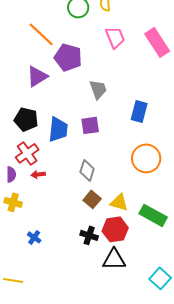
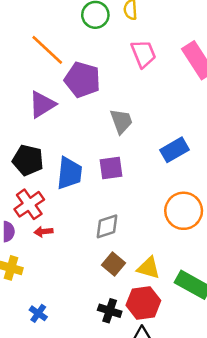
blue rectangle: (139, 111) -> (175, 150), turned 45
gray diamond: (87, 170) -> (107, 226), turned 55

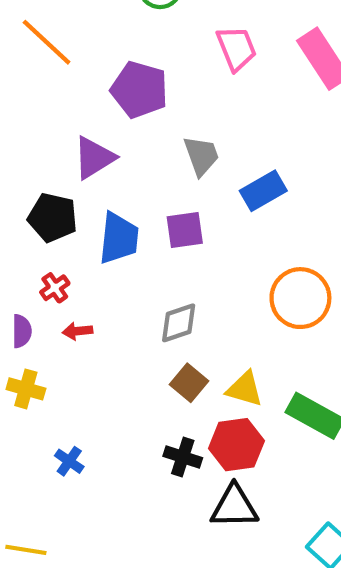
orange line: (47, 50) -> (47, 42), moved
purple triangle: (42, 104) -> (94, 158), moved
blue rectangle: (175, 150) -> (263, 191), moved
red cross: (29, 204) -> (55, 288), size x0.6

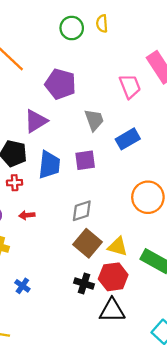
pink trapezoid: (236, 48) -> (130, 86), moved
red cross: (55, 288) -> (15, 183), moved, turned 32
brown square: (189, 383) -> (87, 243), size x1.4

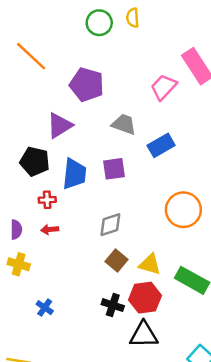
pink trapezoid: (130, 86) -> (164, 87), turned -115
gray trapezoid: (94, 120) -> (124, 124), turned -50
red cross: (15, 183) -> (47, 200), moved
brown square: (87, 243) -> (117, 261), size x0.7

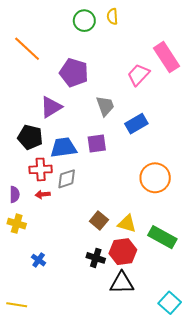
gray trapezoid: (124, 124) -> (105, 106), turned 50
blue trapezoid: (74, 174) -> (63, 148), turned -104
red cross: (47, 200) -> (41, 169), size x1.5
gray diamond: (110, 225) -> (67, 179), moved

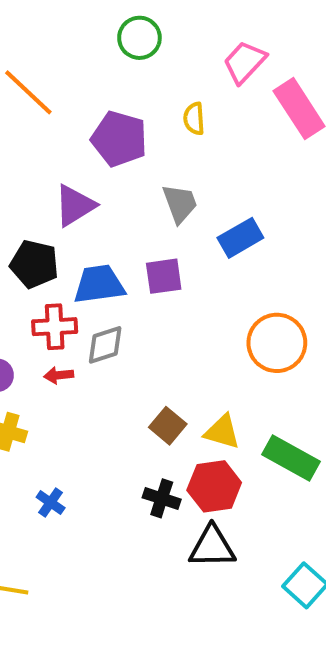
yellow semicircle: (112, 16) -> (194, 119), moved
pink trapezoid: (138, 75) -> (245, 62), moved

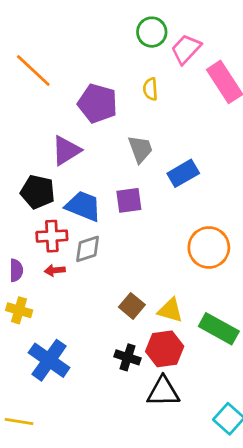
green circle: (139, 38) -> (152, 32), moved
blue trapezoid: (99, 284) -> (83, 206), turned 30
blue cross: (51, 502) -> (49, 360), size x2.0

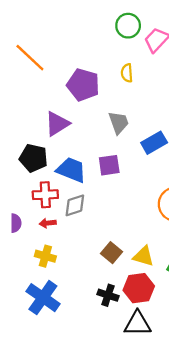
yellow cross: (19, 310) -> (45, 256), moved

